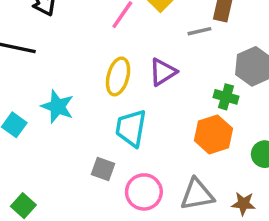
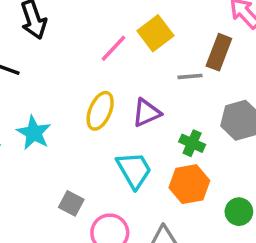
green cross: (226, 97) -> (192, 143), moved
cyan trapezoid: (131, 128) -> (134, 170), moved, turned 132

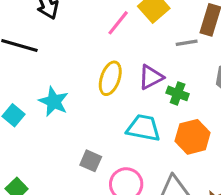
green cross: (192, 143) -> (178, 93), moved
cyan trapezoid: (134, 170) -> (143, 128), turned -45

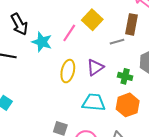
green cross: (178, 93) -> (125, 76), moved
cyan star: (54, 102) -> (42, 42), moved

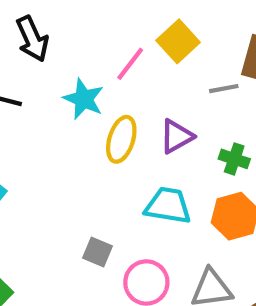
cyan star: (42, 42) -> (84, 99), moved

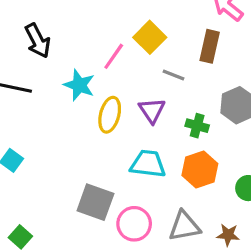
gray line: (224, 89) -> (174, 75), moved, turned 35
purple triangle: (176, 136) -> (152, 110), turned -32
gray square: (98, 252) -> (95, 202), size x1.6

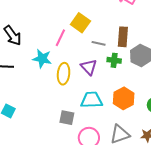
brown rectangle: (210, 46) -> (123, 37), moved
green cross: (197, 126) -> (114, 60), moved
gray square: (95, 202) -> (67, 118), moved, size x0.7

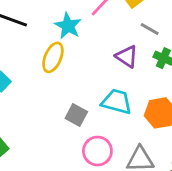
purple triangle: (89, 67) -> (127, 57), turned -30
yellow ellipse: (64, 74) -> (53, 57), moved

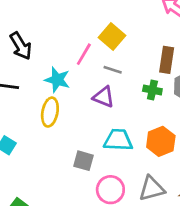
gray line: (150, 29) -> (113, 70), moved
purple triangle: (127, 57) -> (104, 97), moved

